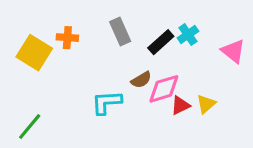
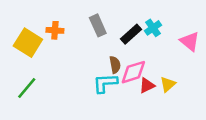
brown semicircle: (141, 80) -> (115, 65), turned -70
cyan L-shape: (107, 102) -> (105, 83), moved
green line: (30, 126) -> (27, 88), moved

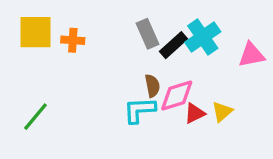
gray rectangle: (98, 25) -> (148, 34), moved
cyan cross: (153, 28) -> (203, 37), size x1.5
pink triangle: (190, 41) -> (251, 55), turned -50
yellow square: (28, 43) -> (35, 32), moved, turned -32

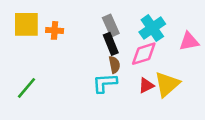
black rectangle: (173, 45) -> (111, 44), moved, turned -70
pink diamond: (177, 95) -> (144, 54), moved
yellow triangle: (222, 112) -> (167, 84), size x1.6

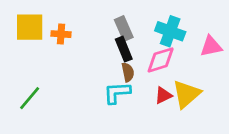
cyan cross: (152, 28) -> (170, 31), turned -35

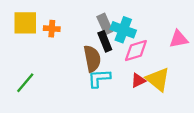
cyan cross: (170, 31) -> (123, 30), moved
brown semicircle: (128, 72) -> (92, 59), moved, size x1.6
yellow triangle: (187, 94) -> (158, 79), turned -40

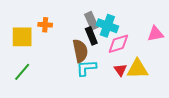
yellow square: (25, 23) -> (22, 37), moved
yellow triangle: (158, 79) -> (137, 69), turned -40
red triangle: (138, 81) -> (120, 70), turned -40

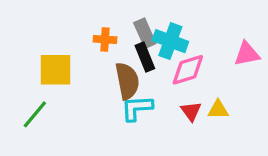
orange cross: (45, 25) -> (105, 39), moved
yellow square: (22, 37) -> (56, 70), moved
yellow triangle: (137, 69) -> (218, 110), size x0.6

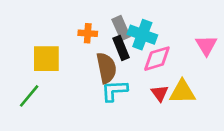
pink triangle: (247, 54) -> (206, 45), turned -50
yellow triangle: (218, 110) -> (182, 92), size x1.5

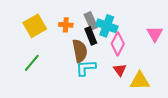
yellow square: (46, 59) -> (35, 26), moved, turned -30
pink diamond: (157, 59) -> (118, 44), turned -45
yellow triangle: (182, 92) -> (140, 81), moved
green line: (29, 96) -> (32, 63), moved

